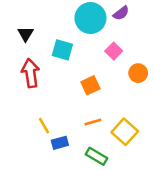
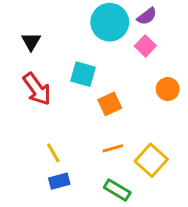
cyan square: (62, 50) -> (83, 74), moved
pink square: (114, 51) -> (145, 46), moved
red arrow: (31, 73) -> (37, 89), turned 152
blue rectangle: (60, 143) -> (59, 181), moved

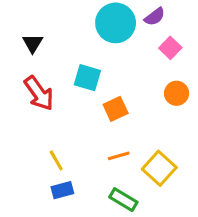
pink square: (145, 46) -> (170, 48), moved

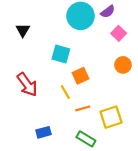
red arrow: (39, 93) -> (27, 84), moved
yellow line: (56, 160) -> (65, 92), moved
yellow square: (159, 168) -> (111, 117), turned 30

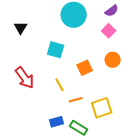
purple semicircle: (108, 12) -> (112, 11), moved
orange square: (81, 76) -> (85, 68), moved
blue rectangle: (44, 132) -> (57, 122), moved

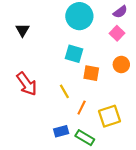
cyan square: (56, 50) -> (74, 54), moved
orange square: (85, 68) -> (91, 73), turned 35
orange line: (76, 100) -> (82, 108), turned -48

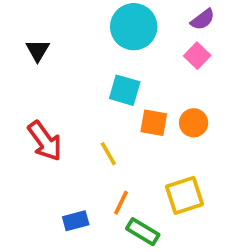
orange circle: (121, 65) -> (194, 123), moved
orange line: (82, 108) -> (121, 203), moved
blue rectangle: (61, 131) -> (76, 221), moved

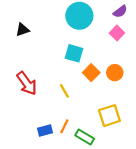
black triangle: (38, 50) -> (23, 30), turned 40
orange square: (154, 123) -> (91, 73), turned 35
orange line: (121, 203) -> (64, 126), moved

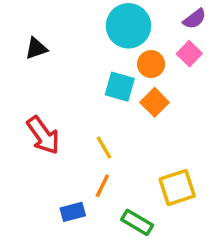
orange square: (91, 73) -> (155, 102), moved
orange circle: (115, 73) -> (151, 64), moved
orange line: (64, 126) -> (102, 186), moved

